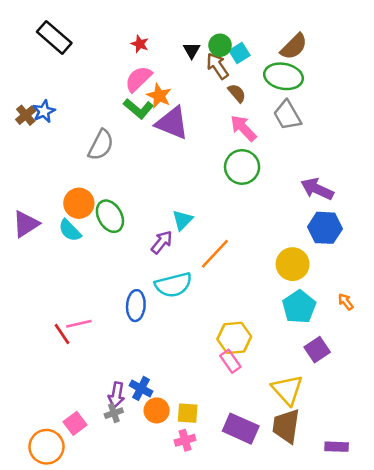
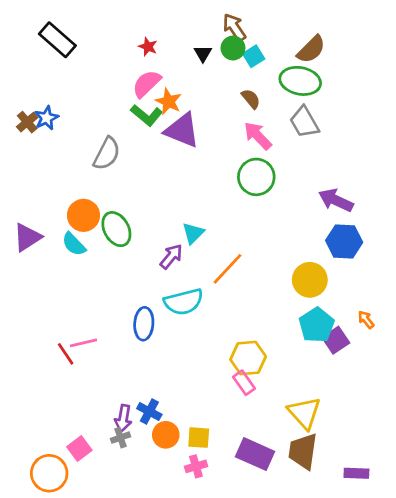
brown arrow: (217, 66) -> (234, 27), moved
purple square: (317, 350) -> (336, 340), moved

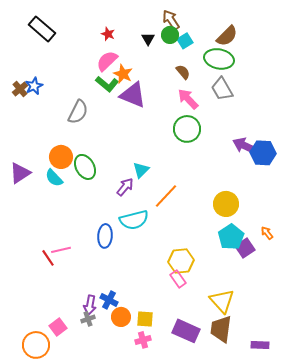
blue hexagon: (344, 241) -> (263, 153), moved

